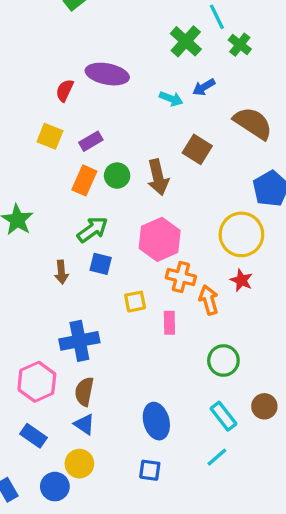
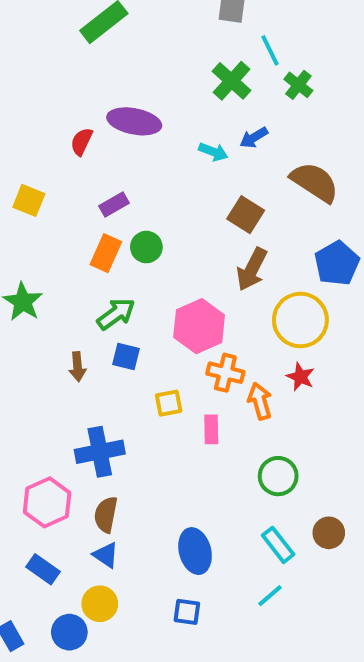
yellow square: (50, 136) -> (29, 200), moved
brown arrow: (158, 177) -> (252, 269), moved, turned 40

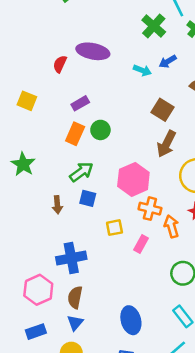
pink rectangle: (211, 429) -> (141, 244), turned 30
blue triangle: (106, 555) -> (75, 323), turned 36
blue rectangle: (43, 569) -> (36, 332), turned -54

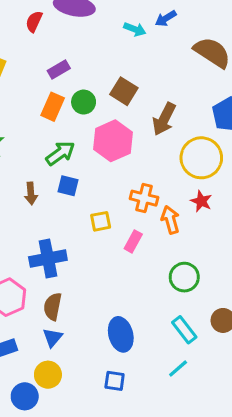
brown square: (163, 110) -> (124, 91), moved
pink hexagon: (133, 179) -> (113, 141), moved

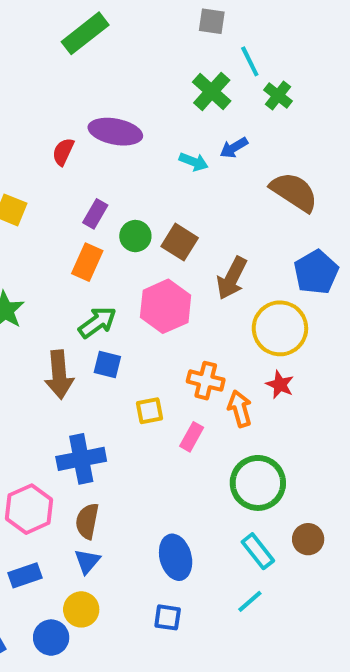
purple rectangle: (59, 69) -> (95, 214), turned -30
green circle: (84, 102) -> (135, 236), moved
brown arrow: (31, 193) -> (59, 375), size x1.6
green circle: (184, 277) -> (258, 483), size x1.4

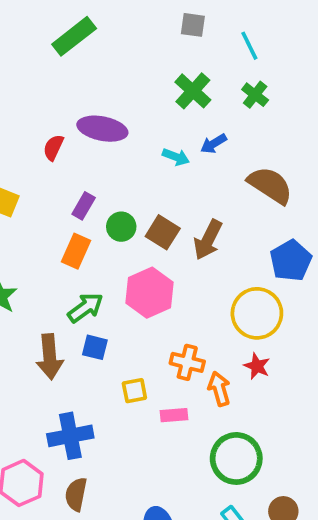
cyan line: (250, 61) -> (249, 46), moved
brown arrow: (232, 278) -> (208, 240), moved
pink rectangle: (192, 437) -> (174, 415), turned 56

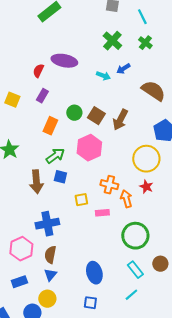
purple rectangle: (84, 206) -> (42, 96), moved

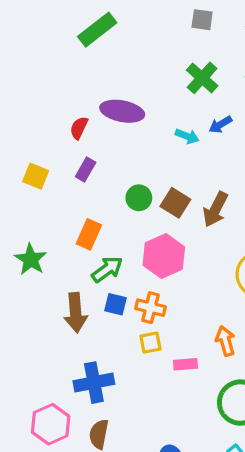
orange rectangle: (50, 126) -> (89, 234), moved
orange cross: (109, 185) -> (150, 308), moved

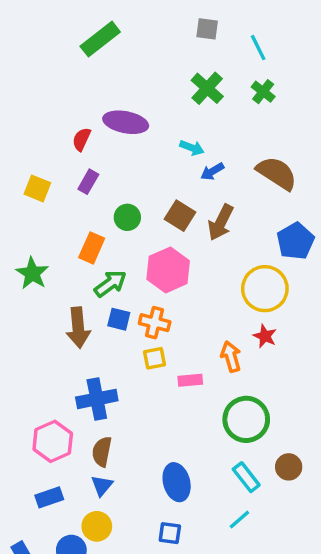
blue arrow: (220, 125) -> (212, 171), moved
green circle: (139, 198) -> (127, 217), moved

